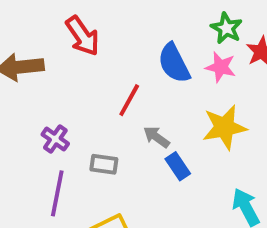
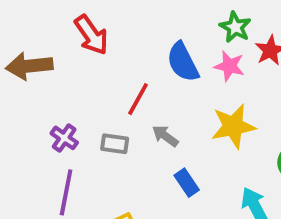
gray rectangle: (104, 164) -> (115, 144), moved
blue rectangle: (178, 166) -> (187, 183), moved

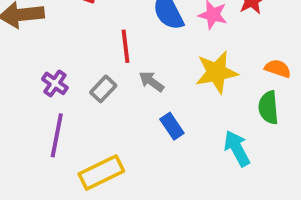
red line: (138, 99) -> (126, 46), turned -36
gray rectangle: (115, 144) -> (103, 89), turned -55

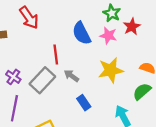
gray rectangle: (103, 89) -> (42, 80), size x1.6
green semicircle: (269, 108) -> (142, 91), turned 54

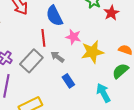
blue semicircle: (82, 33) -> (54, 16), moved
pink star: (108, 36) -> (73, 37), moved

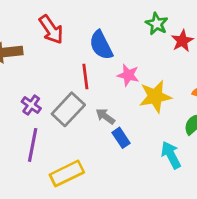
gray arrow: (57, 57) -> (105, 116), moved

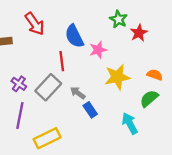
pink star: (128, 75) -> (98, 50), moved, turned -30

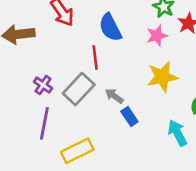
pink star: (98, 50) -> (157, 36), moved

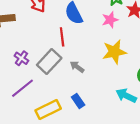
blue rectangle: (129, 117) -> (78, 101), moved
purple line: (44, 123) -> (23, 88), turned 40
cyan arrow: (177, 133) -> (126, 96), turned -36

